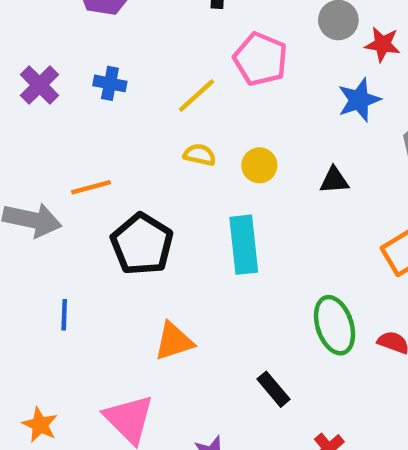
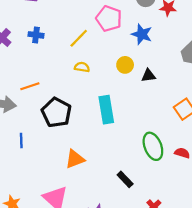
blue star: (359, 100) -> (142, 34), moved, turned -30
yellow circle: (259, 165) -> (125, 65), moved
blue line: (64, 315) -> (21, 141), moved

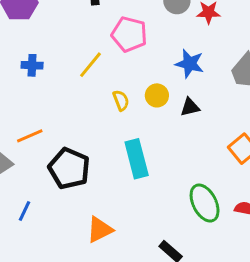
blue star: (142, 34) -> (190, 64), moved
yellow semicircle: (82, 67) -> (121, 100), moved, turned 64
blue line: (21, 141) -> (25, 211), turned 32

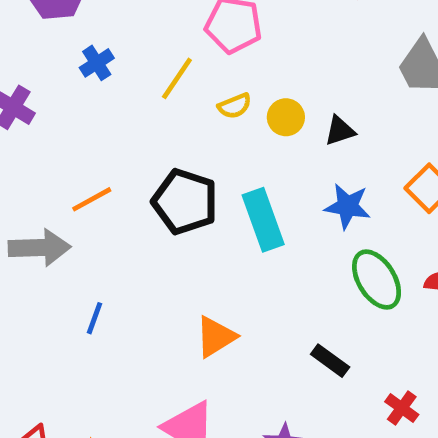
blue star: (190, 64) -> (348, 206), moved
blue cross: (32, 65) -> (97, 63), moved, turned -30
yellow semicircle: (121, 100) -> (235, 106), moved, turned 95
black pentagon: (69, 168) -> (185, 202), moved

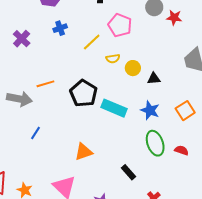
cyan rectangle: (263, 220) -> (114, 108), turned -60

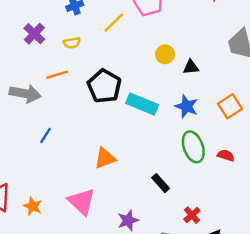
purple cross: (22, 39) -> (34, 34), moved
yellow semicircle: (113, 59) -> (72, 43), moved

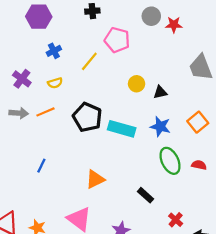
gray arrow: (25, 94) -> (19, 113), moved, size x0.7

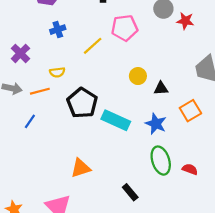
pink pentagon: (117, 40) -> (125, 28), turned -30
yellow semicircle: (55, 83) -> (57, 72), moved
orange square: (198, 122) -> (190, 111), moved
blue line: (41, 166) -> (30, 121), moved

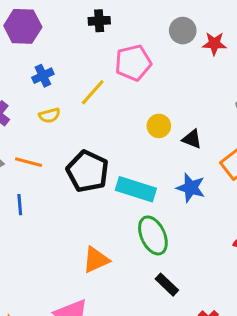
yellow semicircle: (57, 72) -> (49, 115), moved
black triangle: (161, 88) -> (192, 139), turned 32
orange line: (40, 91) -> (28, 162), turned 36
blue line: (30, 121) -> (20, 205), turned -32
green ellipse: (161, 161) -> (153, 235), moved

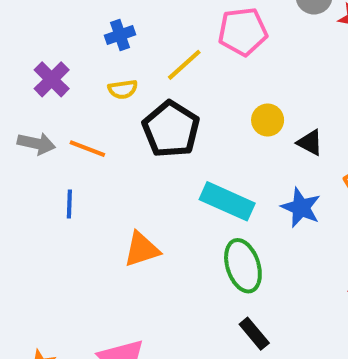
black pentagon: (88, 171) -> (171, 129), moved
orange triangle: (96, 260) -> (142, 249), moved

